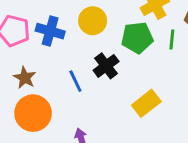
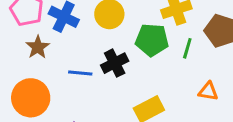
brown star: (25, 78) -> (38, 47), moved
blue line: (75, 81) -> (80, 73), turned -70

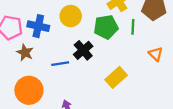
orange triangle: (208, 91) -> (156, 54), turned 48

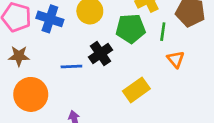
brown star: (25, 53) -> (19, 56), moved, turned -30
orange triangle: (156, 54) -> (176, 59), moved

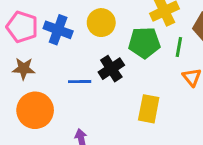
yellow rectangle: (136, 90) -> (149, 109), turned -45

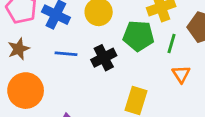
brown star: (24, 69) -> (19, 49), turned -30
blue line: (80, 82) -> (66, 54), moved

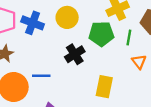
blue line: (66, 54) -> (41, 76), moved

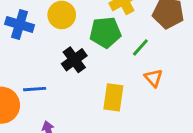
green line: (129, 37) -> (140, 47), moved, turned 35
orange triangle: (139, 62) -> (153, 78), moved

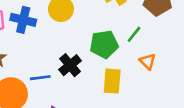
green pentagon: (105, 32) -> (104, 44), moved
black cross: (74, 60) -> (70, 65), moved

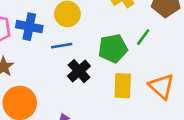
orange triangle: (148, 61) -> (162, 86), moved, size x1.5
blue line: (40, 78) -> (62, 46), moved

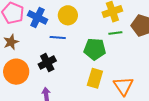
green line: (143, 37) -> (115, 33), moved, turned 32
black cross: (79, 71) -> (47, 63), moved

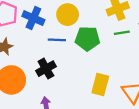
green pentagon: (95, 49) -> (87, 38), moved

